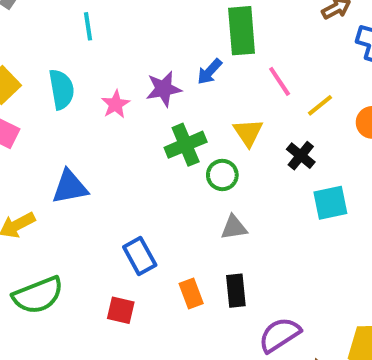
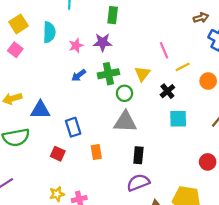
green rectangle: (242, 31) -> (113, 15), moved, size x0.7
blue arrow: (209, 72) -> (79, 75), moved
blue triangle: (70, 187) -> (40, 110), moved
gray triangle: (234, 227) -> (125, 122), size x1.6
black rectangle: (236, 291) -> (138, 155), moved

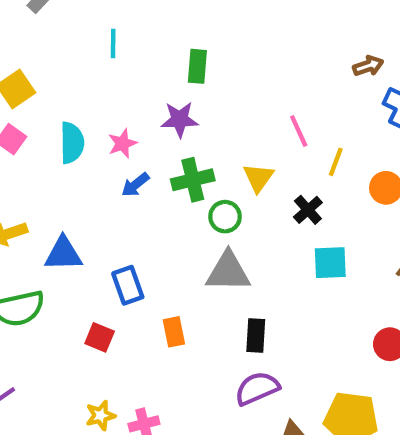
cyan semicircle: (49, 32) -> (72, 143), moved
pink star: (76, 46) -> (122, 143), moved
yellow line: (183, 67) -> (336, 162), turned -40

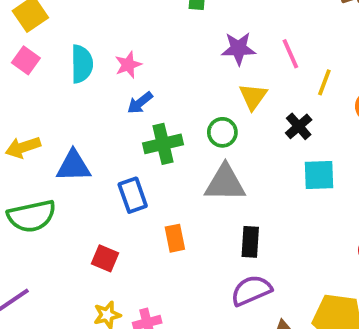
purple star: (180, 119) -> (238, 49), moved
green cross: (193, 180) -> (163, 144), moved
red square: (100, 337) -> (105, 258), moved

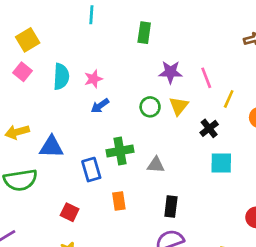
green circle: (222, 132) -> (150, 107), moved
green cross: (163, 144) -> (120, 151), moved
gray triangle: (225, 183) -> (156, 165), size x0.6

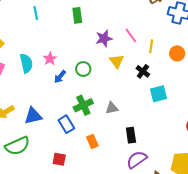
green circle: (150, 107) -> (83, 69), moved

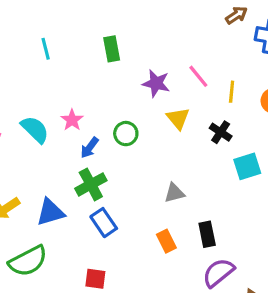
purple star: (104, 39) -> (156, 83), turned 30
cyan semicircle: (26, 63) -> (35, 129), turned -30
green cross: (83, 105) -> (91, 184), moved
orange rectangle: (92, 141) -> (166, 241), moved

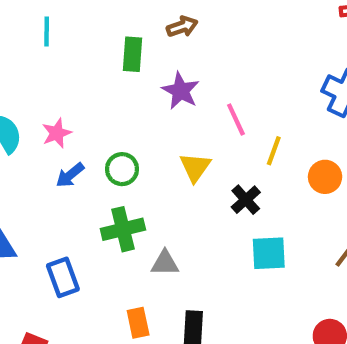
brown arrow: (236, 15) -> (182, 27), moved
purple star: (156, 83) -> (181, 91), moved
green cross: (91, 184) -> (123, 229), moved

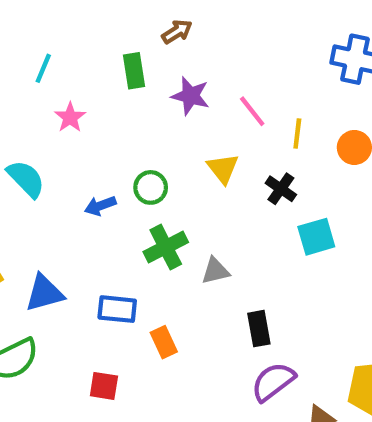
cyan line: (47, 31) -> (43, 68), turned 36
pink star: (57, 133) -> (70, 117), moved
blue arrow: (70, 175) -> (100, 206), turned 32
blue rectangle: (63, 277) -> (117, 309), turned -51
orange rectangle: (138, 323) -> (164, 342), moved

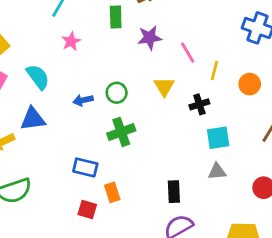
purple star: (190, 96) -> (150, 38), turned -30
black cross: (281, 189) -> (199, 104), turned 30
gray triangle: (215, 271) -> (217, 171), moved
blue triangle: (44, 293) -> (33, 119), moved
red square: (104, 386) -> (87, 209), moved

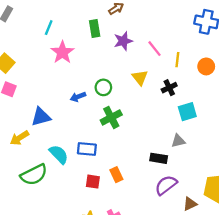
pink star: (71, 41) -> (62, 52), size x1.5
cyan semicircle: (38, 77) -> (59, 154), moved
gray triangle: (217, 171) -> (178, 141), moved
orange rectangle: (112, 192) -> (116, 175), moved
black rectangle: (174, 192) -> (159, 158), turned -70

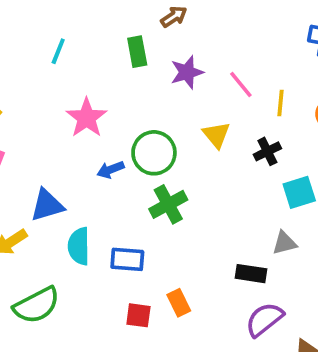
pink star: (62, 52) -> (87, 118), moved
green circle: (103, 87) -> (154, 153), size x1.5
cyan semicircle: (59, 154) -> (79, 246), moved, turned -135

